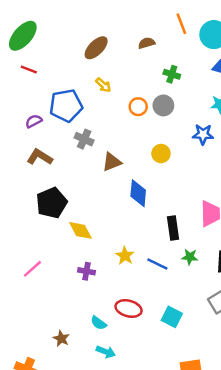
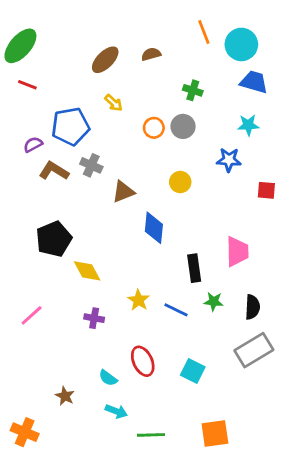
brown semicircle: (147, 43) -> (151, 54), moved
brown L-shape: (40, 157) -> (54, 171), moved
red ellipse: (129, 309) -> (143, 361), turned 50

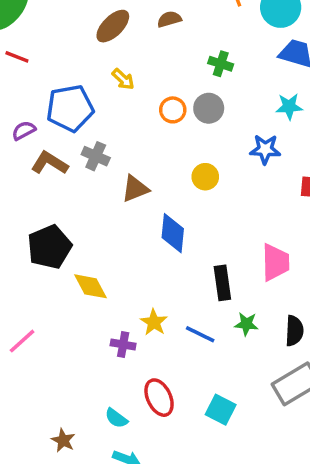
purple cross: (94, 318) -> (123, 345), moved

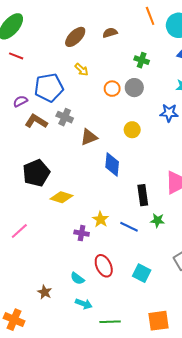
yellow diamond: (91, 286) -> (62, 197), turned -45

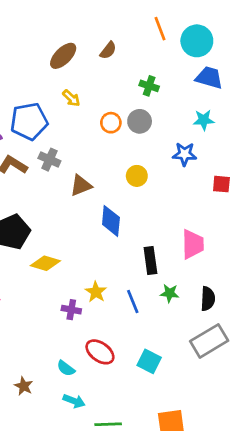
brown semicircle: (110, 33) -> (108, 50), turned 144
blue line: (129, 227) -> (133, 301), turned 42
red ellipse: (104, 266) -> (100, 352), turned -30

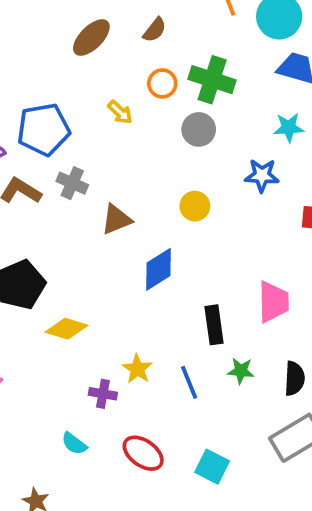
green cross: (149, 86) -> (212, 80), size x1.6
yellow arrow: (71, 98) -> (120, 112), moved
orange circle: (111, 123) -> (162, 83), moved
blue diamond: (111, 221) -> (158, 269), turned 52
cyan semicircle: (66, 368) -> (74, 444), moved

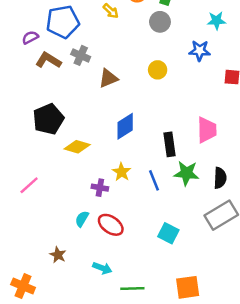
blue diamond: (158, 269) -> (125, 126), moved
green star: (241, 371) -> (186, 173), size x1.5
cyan semicircle: (74, 444) -> (82, 219), turned 84
red ellipse: (143, 453) -> (111, 225), moved

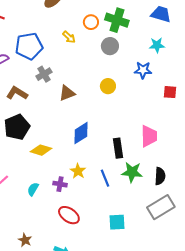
gray cross: (81, 55) -> (44, 74), turned 35
brown L-shape: (48, 60) -> (17, 93), moved
cyan semicircle: (82, 219) -> (33, 189), moved
cyan square: (168, 233) -> (117, 222), turned -30

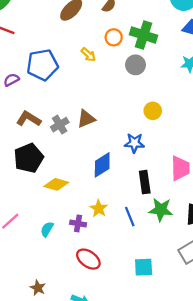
blue star: (143, 70) -> (134, 143), moved
gray cross: (44, 74) -> (60, 125), moved
yellow circle: (108, 86) -> (153, 111), moved

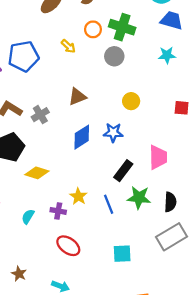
brown triangle: (86, 119) -> (77, 97), moved
blue diamond: (102, 165) -> (82, 137), moved
black rectangle: (145, 182) -> (123, 171), turned 45

